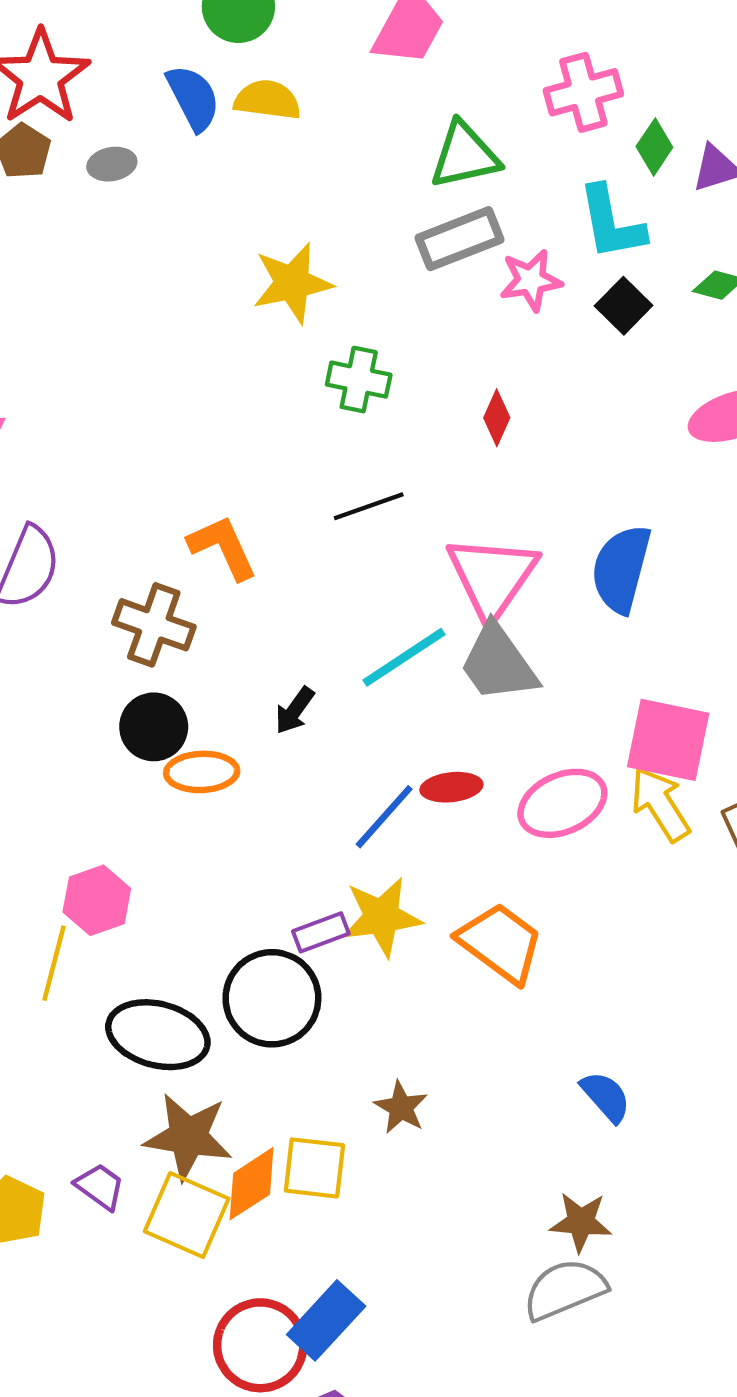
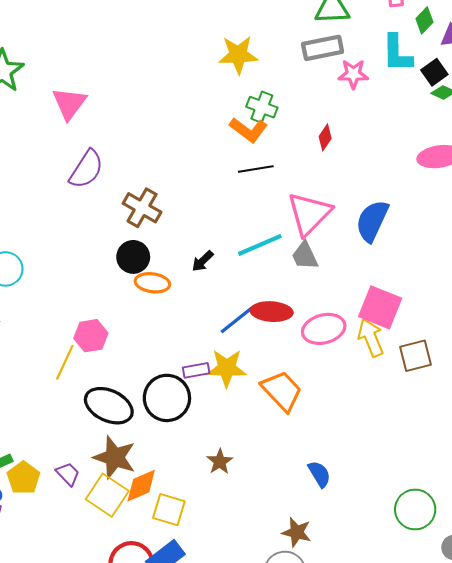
black square: (624, 306) -> (434, 72), moved
orange L-shape: (223, 547) -> (249, 130), moved, turned 141
gray trapezoid: (498, 663) -> (305, 256), size x0.7
red ellipse: (451, 787) -> (272, 312), size x1.4
yellow square: (314, 1168) -> (169, 510), moved

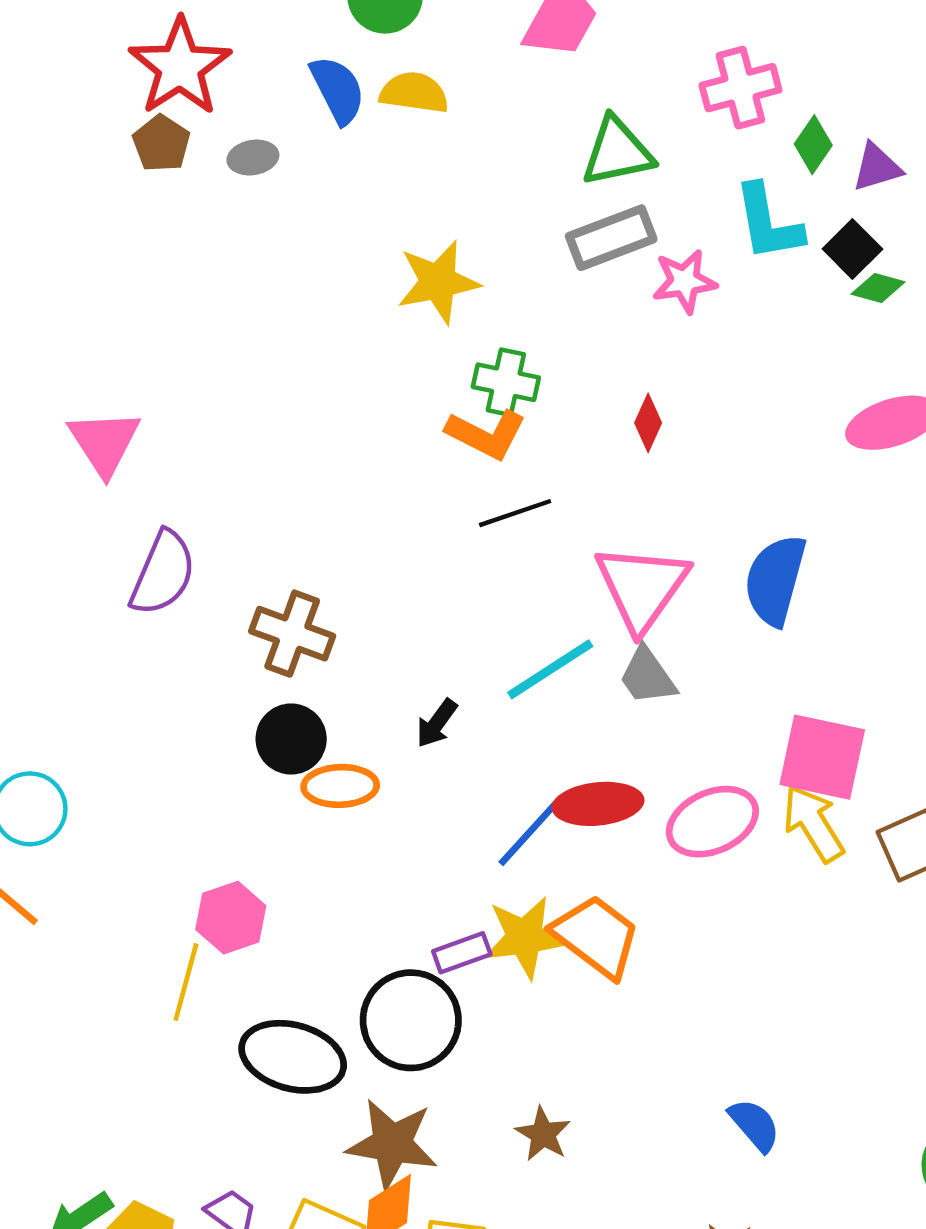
orange trapezoid: (282, 391) -> (596, 936), moved
brown star: (115, 457) -> (392, 1144), moved

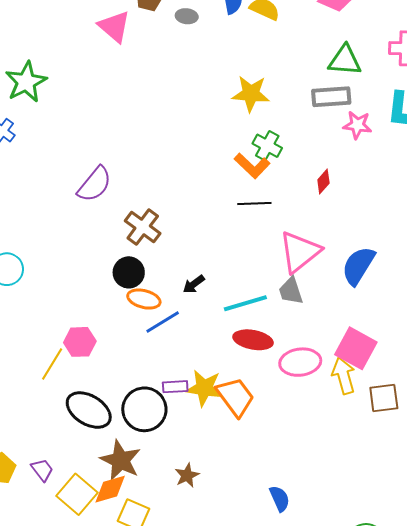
pink triangle: (104, 442) -> (114, 27), moved, turned -33
cyan line: (550, 669) -> (245, 303), moved
blue line: (528, 834) -> (163, 322), moved

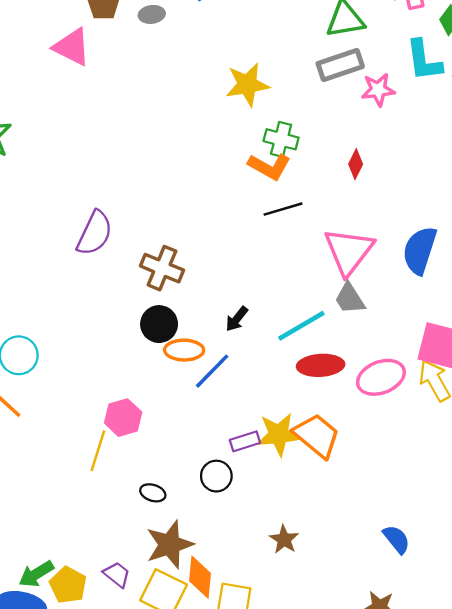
black circle: (144, 409) -> (216, 476), size x0.6
black ellipse: (89, 410) -> (153, 493), size x0.5
brown star: (121, 460) -> (170, 545), moved, turned -30
orange diamond: (110, 489) -> (200, 577), turned -54

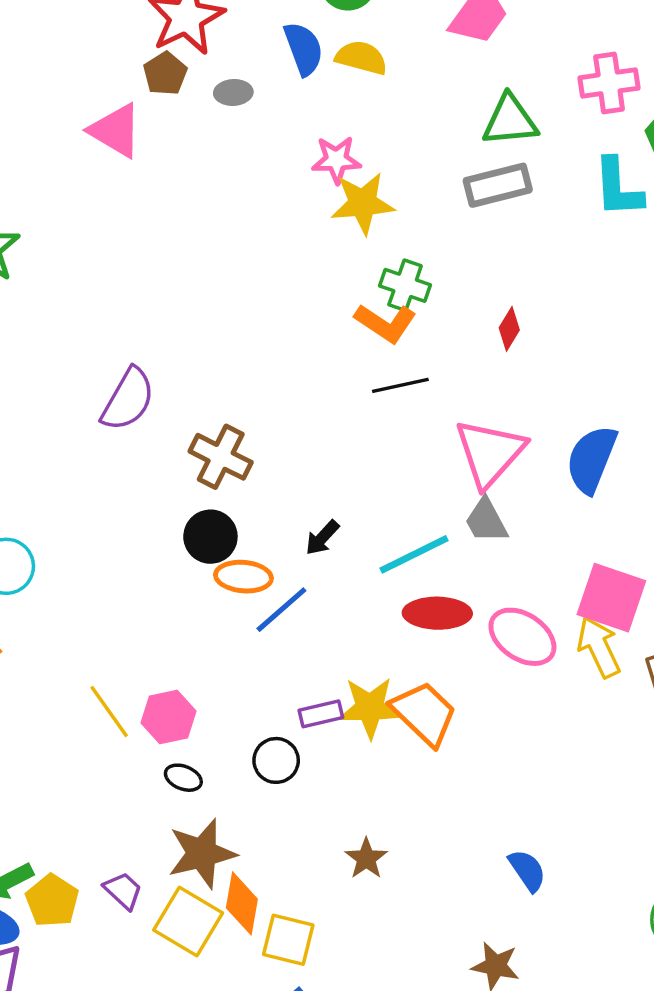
pink star: (378, 90) -> (336, 160), moved
pink ellipse: (381, 377) -> (522, 637), turned 51
pink hexagon: (123, 418) -> (169, 717), moved
yellow line: (98, 451) -> (109, 711), turned -57

